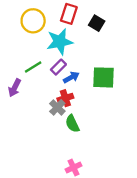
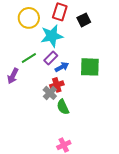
black square: (97, 23) -> (84, 20), turned 32

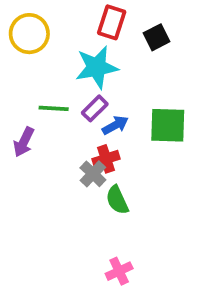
yellow circle: (29, 18) -> (29, 34), moved
green line: (29, 58) -> (54, 108), turned 35

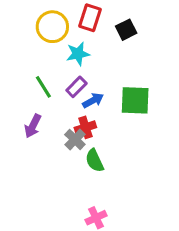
yellow circle: (29, 34) -> (52, 27), moved
cyan star: (97, 67) -> (78, 54), size x0.7
green line: (54, 108) -> (43, 87), turned 55
purple arrow: (24, 142) -> (33, 126), moved

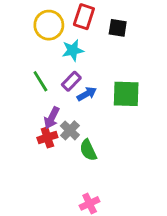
black square: (126, 30) -> (118, 28), turned 36
purple arrow: (33, 126) -> (52, 118), moved
red cross: (85, 127) -> (47, 137), moved

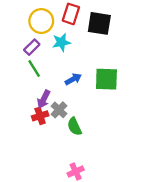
black square: (118, 28) -> (99, 23), size x1.5
purple rectangle: (71, 81) -> (32, 47), moved

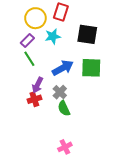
black square: (99, 23) -> (87, 34), moved
blue arrow: (73, 79) -> (63, 68), size x1.5
gray cross: (59, 110) -> (60, 92), moved

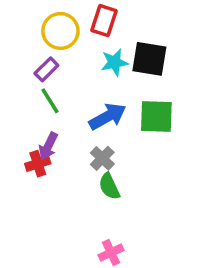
cyan star: (53, 36) -> (115, 62), moved
purple arrow: (38, 85) -> (48, 146), moved
red cross: (34, 99) -> (38, 164), moved

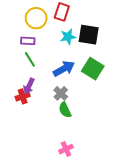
purple rectangle: (46, 69) -> (28, 41), turned 48
green square: (156, 116) -> (93, 69), turned 30

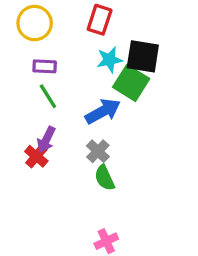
yellow circle: (36, 18) -> (35, 23), moved
green square: (93, 69) -> (131, 83), moved
red cross: (23, 96) -> (36, 156), turned -32

